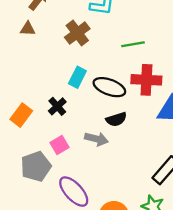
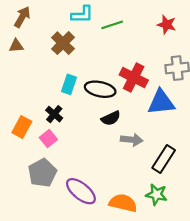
green line: (133, 44) -> (112, 25), moved
red cross: (146, 80) -> (134, 77), turned 32
gray arrow: (96, 139) -> (132, 140), moved
pink square: (60, 145) -> (48, 139), moved

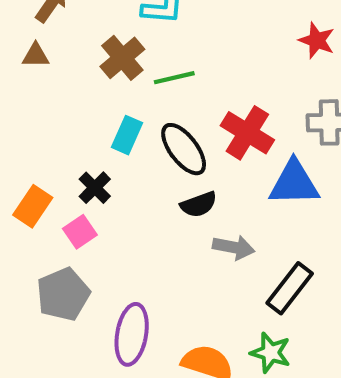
green line: (112, 25) -> (174, 78), moved
black ellipse: (100, 89) -> (184, 149), turned 36
purple ellipse: (81, 191) -> (132, 334), turned 56

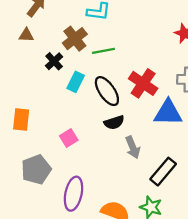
black cross: (95, 188) -> (54, 61), moved
orange rectangle: (33, 206) -> (21, 120), turned -30
pink square: (80, 232) -> (69, 138), moved
gray arrow: (234, 247) -> (133, 147), turned 55

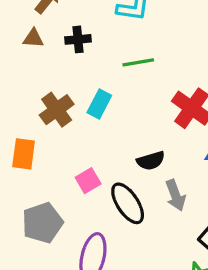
brown cross: (75, 39) -> (57, 110), moved
black cross: (54, 61) -> (78, 39), moved, turned 36
black ellipse: (107, 91) -> (128, 203), moved

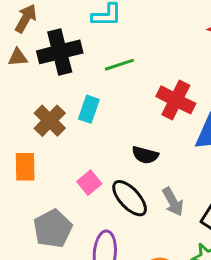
black cross: (78, 39) -> (60, 52), size x1.8
black semicircle: (151, 161) -> (145, 155), turned 40
gray arrow: (175, 195) -> (173, 202), moved

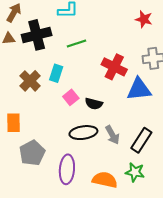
orange rectangle: (25, 167) -> (14, 123), moved
pink square: (89, 183) -> (71, 97), moved
black ellipse: (130, 198) -> (83, 133), turned -56

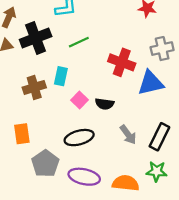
brown cross: (30, 81) -> (34, 87), turned 35
black ellipse: (83, 133) -> (79, 138), moved
purple ellipse: (67, 169) -> (84, 177), turned -76

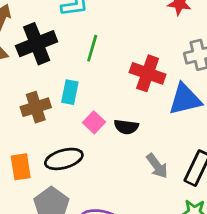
green line: (79, 42) -> (92, 48), turned -48
black ellipse: (79, 138) -> (64, 159), moved

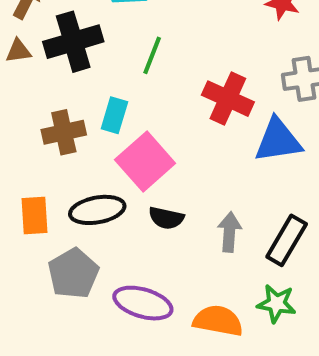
pink square: (94, 122) -> (145, 162), size x1.8
black semicircle: (126, 127) -> (166, 218), moved
gray arrow: (157, 166) -> (229, 232), turned -144

